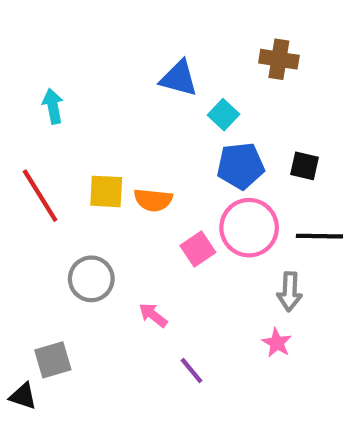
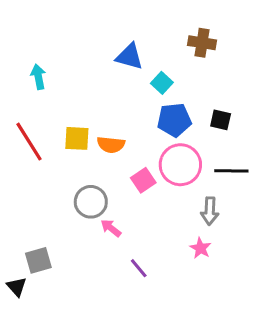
gray circle: (91, 279) -> (91, 202), moved
black triangle: (23, 396) -> (17, 287), turned 30

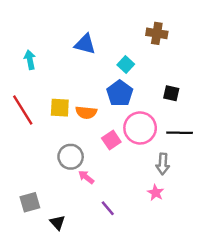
blue triangle: (129, 57) -> (85, 44), moved
blue pentagon: (174, 120) -> (120, 93), moved, turned -30
black triangle: (17, 287) -> (57, 223), moved

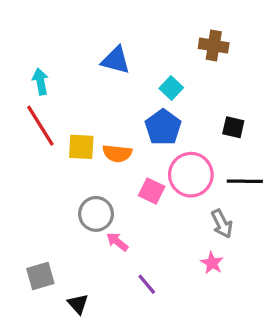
red line: (23, 110) -> (40, 126), moved
pink square: (111, 140) -> (152, 191), turned -30
gray arrow: (163, 164) -> (222, 224), turned -30

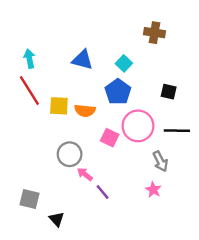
blue triangle: (116, 60) -> (83, 60), moved
gray square: (40, 276) -> (29, 199), turned 30
purple line: (147, 284) -> (103, 192), moved

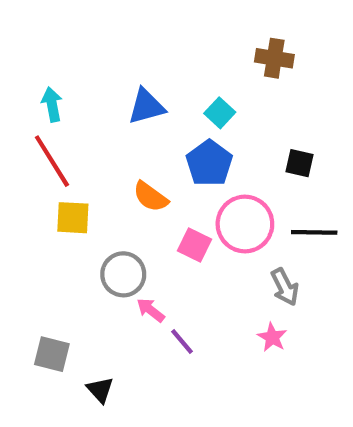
blue triangle: (83, 60) -> (146, 106), turned -30
yellow square: (59, 106) -> (73, 218), moved
orange semicircle: (85, 111) -> (151, 197), turned 30

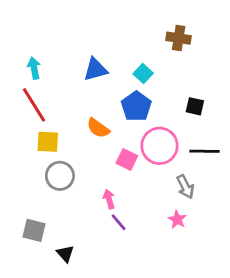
gray circle: (123, 274) -> (60, 176), moved
pink arrow: (151, 310) -> (109, 199), moved, turned 36

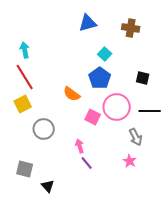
blue triangle: (95, 69) -> (88, 23), moved
yellow square: (48, 142) -> (23, 104), moved, turned -30

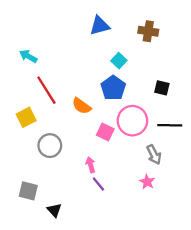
cyan arrow: (25, 50) -> (28, 56), turned -49
red line: (25, 77) -> (46, 90), moved

